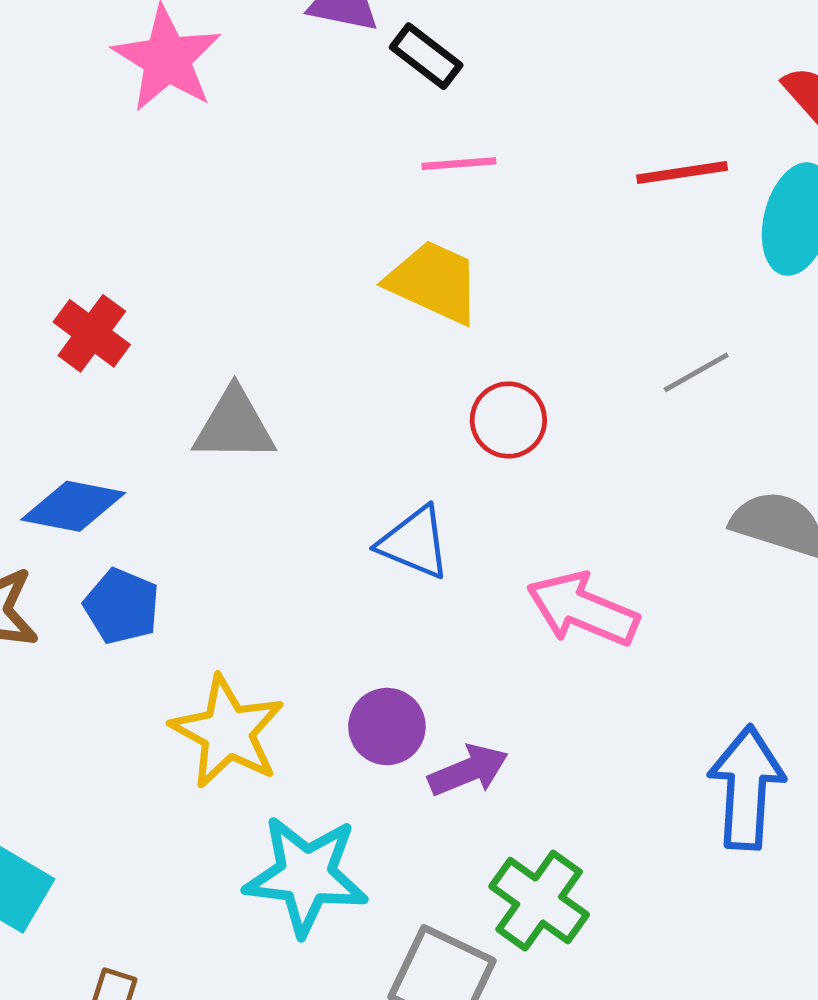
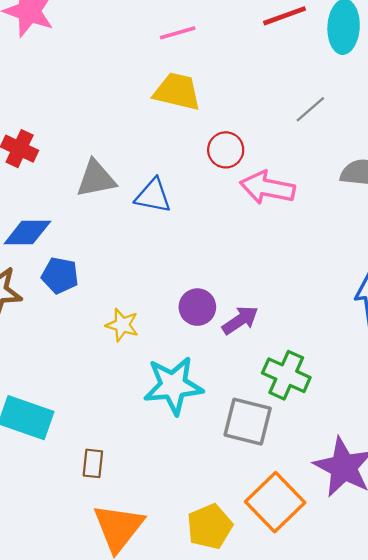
blue triangle: (414, 543) -> (153, 196), moved
pink arrow: (583, 609) -> (267, 188), moved
yellow star: (227, 732) -> (122, 325), size x0.6

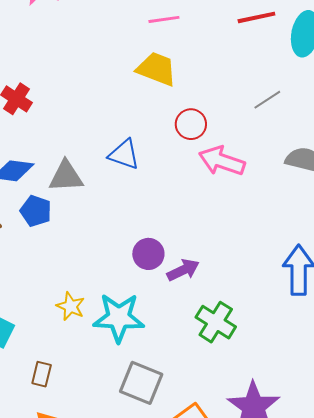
gray triangle: (96, 179) -> (66, 176), moved
yellow star: (122, 325) -> (71, 306), moved
gray square: (248, 422) -> (141, 383), moved

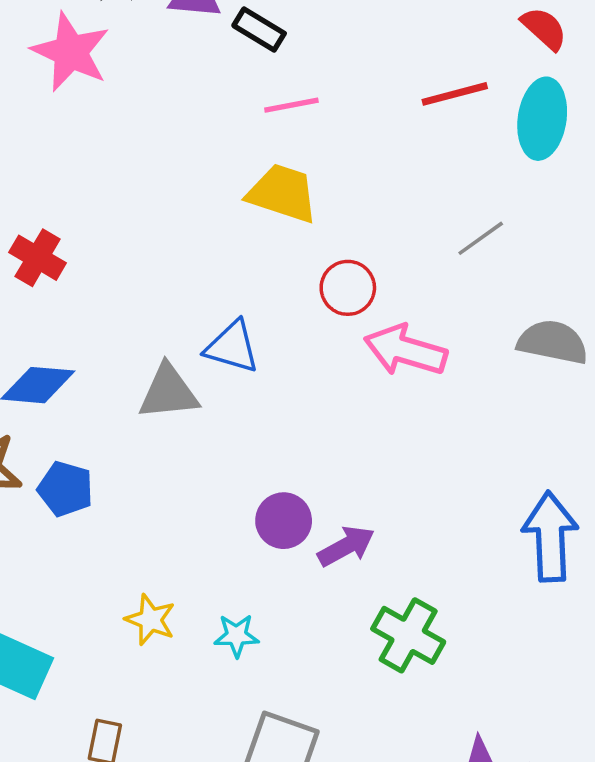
gray triangle: (66, 176) -> (168, 392), moved
blue pentagon: (36, 211) -> (65, 489), moved
cyan star: (119, 318) -> (237, 636), size x0.5

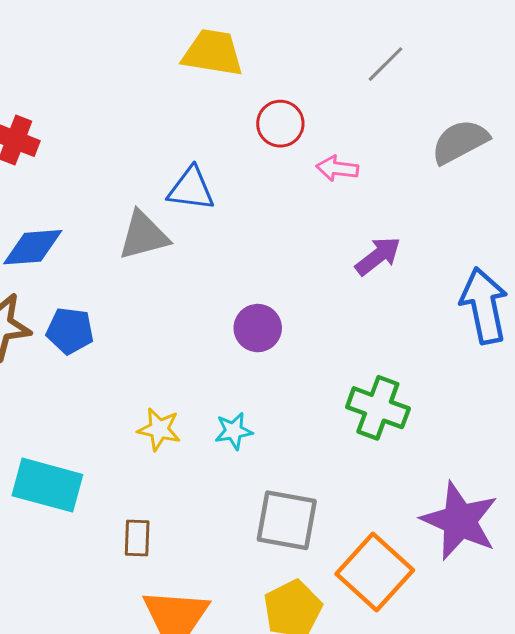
gray semicircle: (553, 342) -> (460, 142), turned -30
pink arrow: (405, 350) -> (337, 168), size x0.6
purple arrow: (346, 546) -> (378, 256), moved

